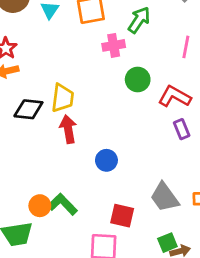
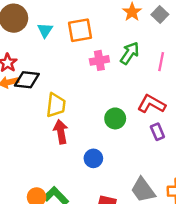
green arrow: (139, 20) -> (130, 53), moved
green circle: (138, 80) -> (115, 118), moved
black diamond: (28, 109) -> (27, 80), moved

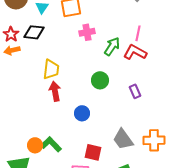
green arrow: (130, 53) -> (112, 46), moved
black diamond: (27, 80) -> (34, 32), moved
red L-shape: (151, 104) -> (135, 52), moved

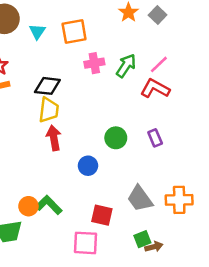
black diamond: (34, 32) -> (47, 86), moved
pink line: (138, 33) -> (159, 64), turned 35
green arrow: (112, 46) -> (126, 66), moved
green circle: (100, 80) -> (116, 138), moved

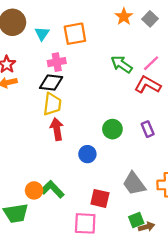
pink cross: (94, 63) -> (57, 62), moved
green arrow: (126, 66) -> (122, 64), turned -90

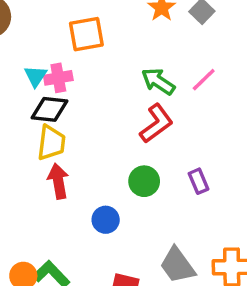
cyan triangle: (42, 34) -> (36, 76), moved
red L-shape: (148, 85) -> (156, 123), moved, turned 115

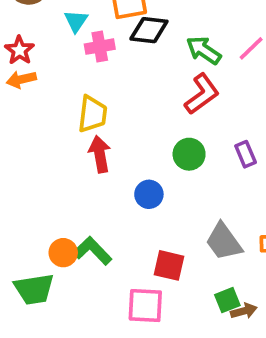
cyan triangle: (36, 76) -> (76, 21), moved
black diamond: (50, 109) -> (149, 30), moved

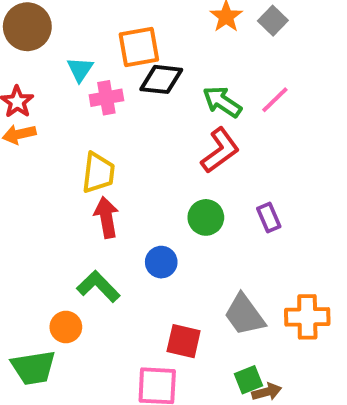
green L-shape: (92, 251) -> (98, 286), moved

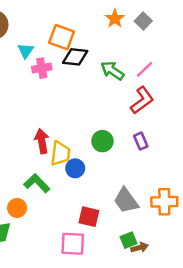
orange square: (139, 47) -> (62, 37), turned 30
red L-shape: (220, 150) -> (142, 100), moved
yellow trapezoid: (98, 173) -> (60, 153), moved

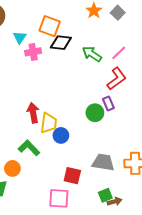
green circle: (102, 141) -> (95, 113), moved
purple rectangle: (141, 141) -> (108, 103), moved
gray trapezoid: (126, 201) -> (103, 162), turned 135

